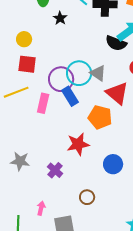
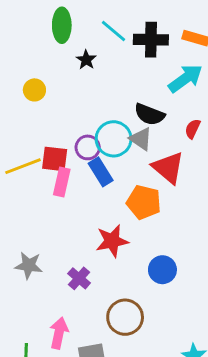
black semicircle: (116, 43) -> (149, 114), moved
red square: (27, 64) -> (55, 159), moved
purple circle: (61, 79) -> (88, 147), size x0.7
brown circle: (87, 197) -> (125, 317), size x1.6
pink arrow: (41, 208) -> (59, 333), size x1.5

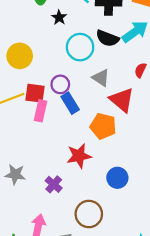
yellow circle: (34, 90) -> (20, 56), moved, size x1.5
black semicircle: (149, 114) -> (107, 38), moved
cyan circle: (114, 139) -> (80, 47), moved

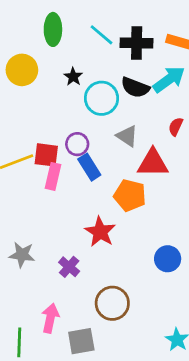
black star: (59, 17) -> (73, 77), moved
yellow circle: (20, 56) -> (22, 70), moved
red triangle: (122, 100) -> (153, 163), turned -40
red star: (79, 156) -> (100, 232), turned -30
blue circle: (117, 178) -> (168, 259), moved

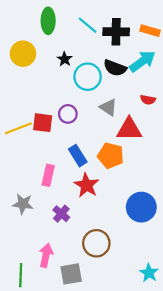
red semicircle: (176, 127) -> (148, 100), turned -104
blue rectangle: (89, 167) -> (78, 156), moved
pink rectangle: (53, 176) -> (48, 175), moved
blue circle: (168, 259) -> (141, 207), size x1.4

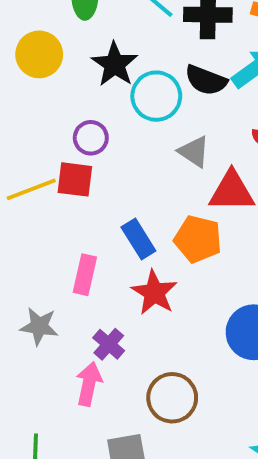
black star: (65, 59) -> (115, 64), size x1.6
purple circle: (68, 114) -> (91, 138), moved
pink arrow: (46, 255) -> (89, 384), moved

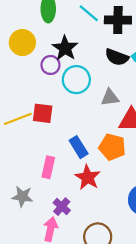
cyan circle: (156, 96) -> (76, 80), moved
purple circle: (91, 138) -> (50, 65), moved
gray triangle: (194, 152) -> (110, 98), turned -42

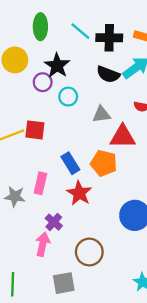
cyan circle: (76, 80) -> (68, 97), size x0.7
gray star: (22, 196) -> (15, 197), moved

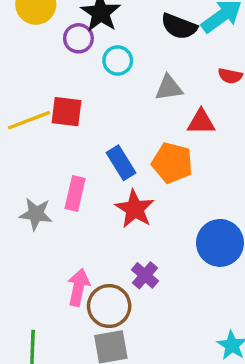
red triangle: (123, 137) -> (201, 122), size x0.7
purple cross: (54, 222) -> (145, 275), moved
brown circle: (89, 252) -> (109, 306), moved

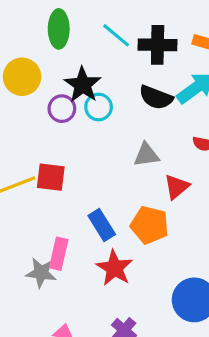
cyan circle: (118, 60) -> (99, 107), moved
red triangle: (201, 122) -> (177, 187), turned -40
gray star: (36, 214) -> (41, 273), moved

